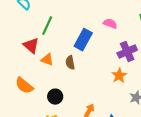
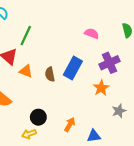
blue rectangle: (83, 40) -> (73, 68), moved
black circle: (55, 97) -> (38, 117), moved

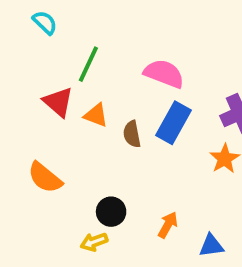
pink semicircle: (92, 33) -> (164, 74), moved, size x1.5
orange triangle: (26, 71) -> (96, 115), moved

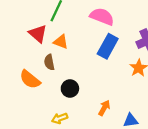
brown semicircle: (132, 134) -> (49, 62), moved
black circle: (111, 212) -> (70, 89), moved

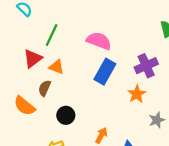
red triangle: (38, 34) -> (33, 59), turned 42
brown semicircle: (49, 62) -> (45, 88), turned 35

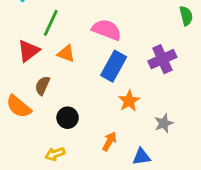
orange triangle: (56, 67) -> (66, 54), moved
orange star: (137, 94) -> (129, 101), moved
gray star: (157, 120) -> (164, 123), moved

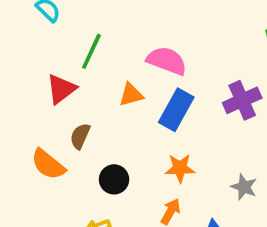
orange triangle: (66, 54) -> (131, 95), moved, turned -36
orange star: (129, 101) -> (180, 168), moved, turned 30
gray star: (164, 123) -> (244, 187), turned -30

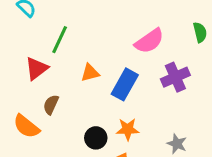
pink semicircle: (167, 61) -> (149, 41), moved, turned 124
black circle: (114, 179) -> (96, 138), moved

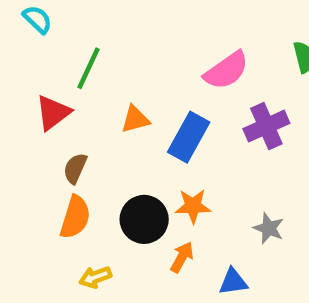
orange semicircle: (26, 126) -> (75, 217), moved, turned -112
black circle: (96, 138) -> (144, 219), size x1.4

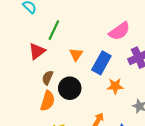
orange triangle: (135, 119) -> (76, 54), turned -40
orange star: (193, 206) -> (115, 86), moved
black circle: (144, 219) -> (70, 88), moved

